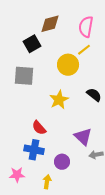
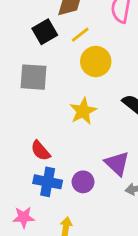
yellow line: (84, 50) -> (80, 35), moved
red semicircle: (39, 128) -> (41, 151), moved
purple circle: (62, 162) -> (83, 182), moved

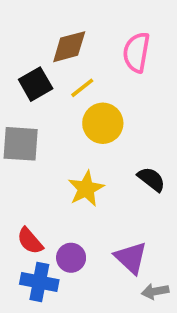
purple circle: (83, 182) -> (71, 258), moved

